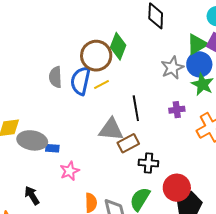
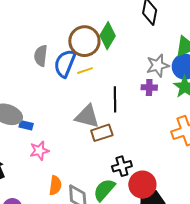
purple cross: (177, 110) -> (149, 87), moved
black cross: (148, 163) -> (122, 166), moved, turned -30

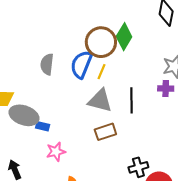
gray semicircle: (41, 56) -> (47, 64), moved
yellow line: (85, 71) -> (102, 72), turned -49
gray triangle: (87, 116) -> (100, 101), moved
brown rectangle: (102, 133) -> (105, 132), moved

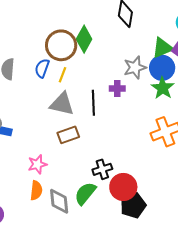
blue semicircle: (81, 64) -> (42, 68), size x0.7
purple cross: (166, 88) -> (117, 89), moved
pink star: (56, 152) -> (37, 164), moved

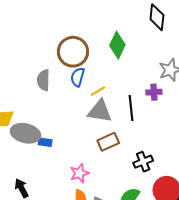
brown circle: (61, 45) -> (73, 52), moved
yellow line: (63, 75) -> (98, 91), moved, turned 42
black cross: (102, 169) -> (143, 162), moved

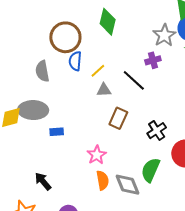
black line: (131, 108) -> (134, 80), turned -30
gray triangle: (100, 111) -> (104, 90), size x0.6
gray ellipse: (26, 133) -> (33, 110), moved
brown rectangle: (108, 142) -> (118, 118), turned -30

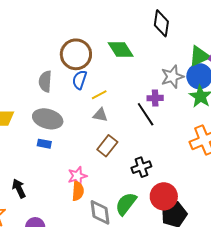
green diamond: (108, 22) -> (121, 50), turned -60
black line: (134, 80) -> (146, 114), moved
gray ellipse: (33, 110) -> (48, 119), moved
orange semicircle: (103, 180) -> (78, 191), moved

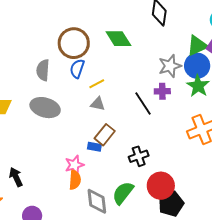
purple cross: (155, 98) -> (162, 91), moved
blue rectangle: (44, 144) -> (94, 147), moved

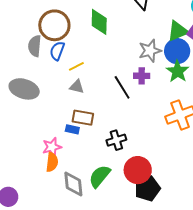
green diamond: (118, 39) -> (99, 22), turned 32
gray semicircle: (43, 70) -> (35, 46), moved
brown rectangle: (105, 135) -> (83, 118), turned 60

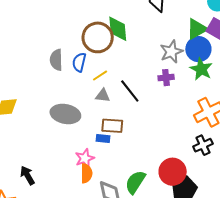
brown circle: (54, 25) -> (98, 37), moved
black line: (122, 87) -> (130, 91), moved
gray ellipse: (24, 89) -> (65, 114), moved
black cross: (116, 140) -> (203, 145), moved

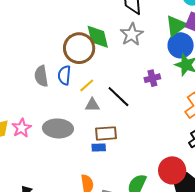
gray star: (171, 52) -> (132, 34), moved
pink star: (85, 158) -> (22, 128), moved

